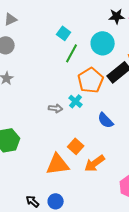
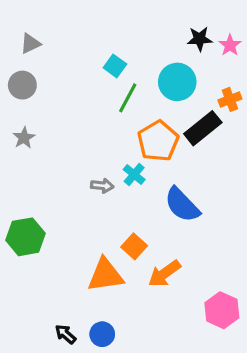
blue semicircle: (106, 120) -> (182, 205), size x1.4

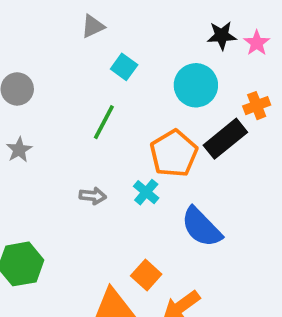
gray triangle: (30, 44) -> (93, 26), moved
green line: (128, 98) -> (104, 122), moved
gray arrow: (102, 186) -> (93, 196), moved

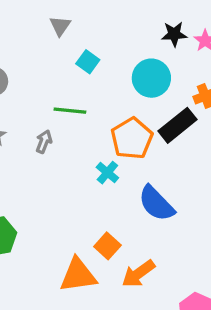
gray triangle: (93, 26) -> (60, 26), turned -30
green line: (104, 122) -> (70, 111), turned 68
gray arrow: (93, 196) -> (44, 142), moved, turned -75

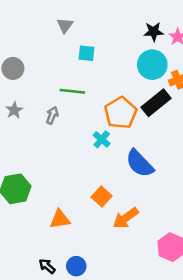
cyan square: (88, 62) -> (86, 53), turned -30
cyan circle: (151, 78) -> (152, 65), moved
orange triangle: (78, 275) -> (60, 219), moved, size x0.7

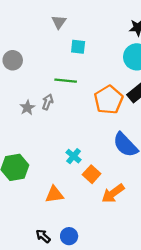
gray star: (14, 110) -> (27, 108), moved
cyan cross: (102, 139) -> (74, 156), moved

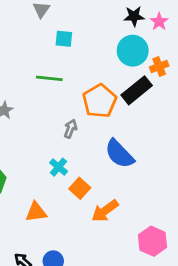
gray arrow: (48, 102) -> (70, 129), moved

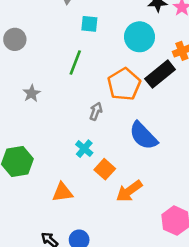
cyan circle: (133, 51) -> (139, 37), moved
green line: (49, 78) -> (75, 63), turned -75

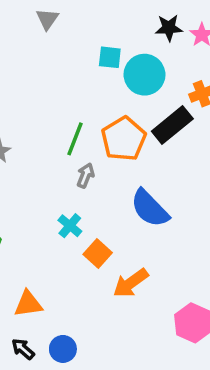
cyan square: (89, 24) -> (110, 57), moved
green line: (75, 63) -> (75, 139), moved
orange triangle: (62, 192) -> (28, 304), moved

